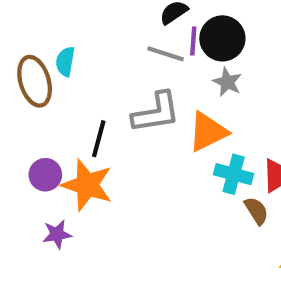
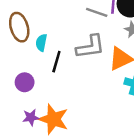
cyan semicircle: (65, 61) -> (41, 43), moved
orange star: (87, 185) -> (53, 119), moved

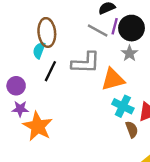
brown ellipse: (19, 27) -> (47, 32), moved
purple star: (31, 117) -> (20, 109), moved

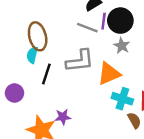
purple star: (20, 109) -> (63, 117), moved

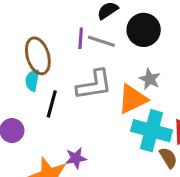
purple line: (104, 21) -> (81, 38), moved
gray star: (122, 46) -> (150, 79), moved
cyan cross: (122, 99) -> (152, 131), size x1.4

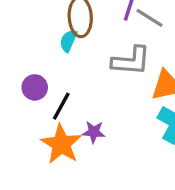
black line: (52, 104) -> (61, 106), moved

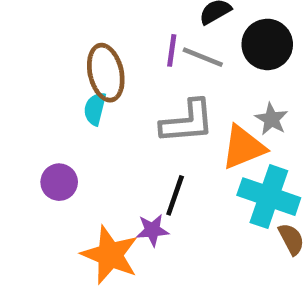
black line: (61, 106) -> (175, 195), moved

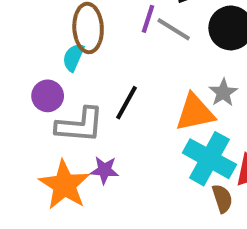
gray L-shape: (187, 122) -> (80, 125), moved
purple circle: (59, 182) -> (48, 96), moved
black line: (175, 195) -> (127, 103), moved

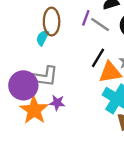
purple circle: (48, 96) -> (23, 85), moved, size x1.6
black line: (127, 103) -> (98, 58), moved

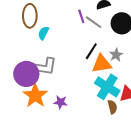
purple line: (86, 18) -> (81, 16), turned -40
brown ellipse: (52, 22) -> (30, 16), moved
purple star: (57, 103) -> (61, 102), moved

